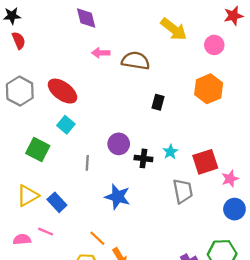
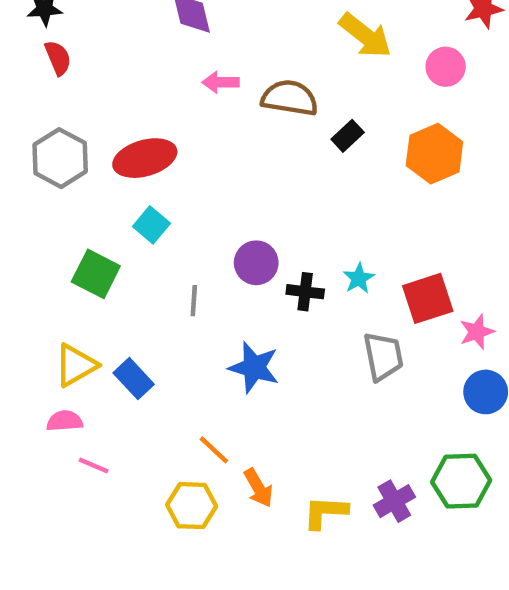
red ellipse: (63, 91) -> (145, 158), turned -52
black rectangle: (158, 102) -> (348, 136), moved, turned 32
pink line: (46, 232) -> (94, 465), moved
pink semicircle: (22, 239) -> (65, 421), moved

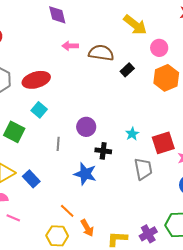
pink circle: (446, 67) -> (159, 48), moved
black cross: (305, 292) -> (103, 151), moved

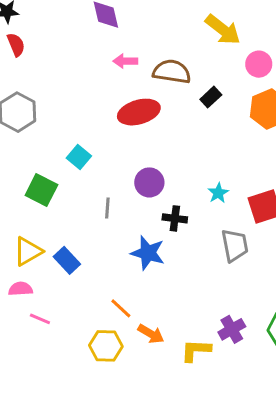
red ellipse: (36, 80) -> (139, 112), moved
orange arrow: (87, 228) -> (151, 334), turned -30
purple cross: (148, 234) -> (232, 329), moved

